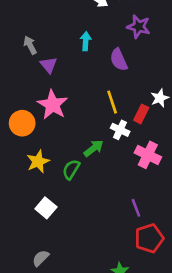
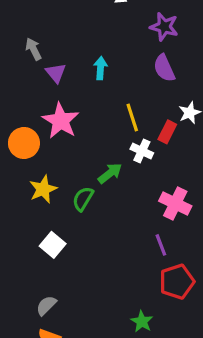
cyan arrow: (86, 41) -> (100, 68), moved
purple semicircle: (119, 60) -> (164, 68), moved
pink cross: (148, 155) -> (175, 204), moved

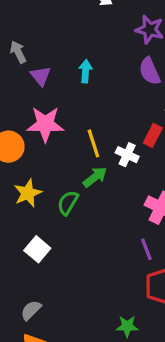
yellow line: (132, 118) -> (93, 143), moved
pink star: (61, 121) -> (45, 124), turned -30
green star: (142, 321) -> (127, 326), turned -30

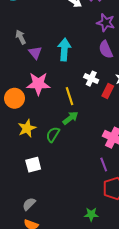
cyan arrow: (85, 71) -> (64, 50), size x1.5
white cross: (127, 155) -> (91, 79), moved
white square: (37, 249) -> (33, 165), turned 35

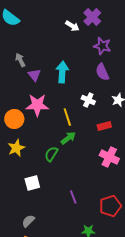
red rectangle: (108, 91) -> (104, 126), moved, turned 48
yellow star: (27, 128) -> (16, 148), moved
purple line: (104, 165) -> (73, 197), moved

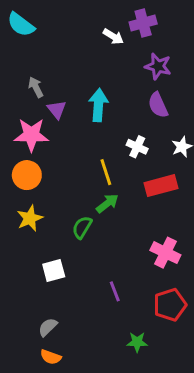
purple cross: (92, 17) -> (143, 23), turned 30
pink star: (37, 105) -> (31, 135), moved
red rectangle: (104, 126) -> (161, 186), size x1.5
pink cross: (109, 157) -> (165, 253), moved

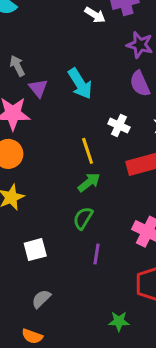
cyan arrow: (98, 105) -> (80, 84), turned 144
green semicircle: (82, 227) -> (83, 218), moved
purple line: (115, 291) -> (96, 254), moved, turned 30
gray semicircle: (48, 327) -> (41, 299), moved

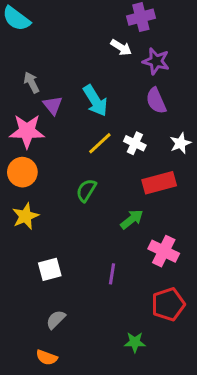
white arrow: (95, 15) -> (121, 48), moved
yellow line: (88, 151) -> (100, 143), moved, turned 65
green arrow: (89, 182) -> (132, 219), moved
green semicircle: (83, 218) -> (86, 190), moved

